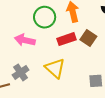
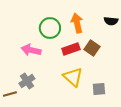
yellow triangle: (55, 68) -> (73, 77), moved

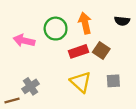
pink arrow: (31, 50) -> (24, 41), moved
gray square: (99, 89) -> (113, 81), moved

